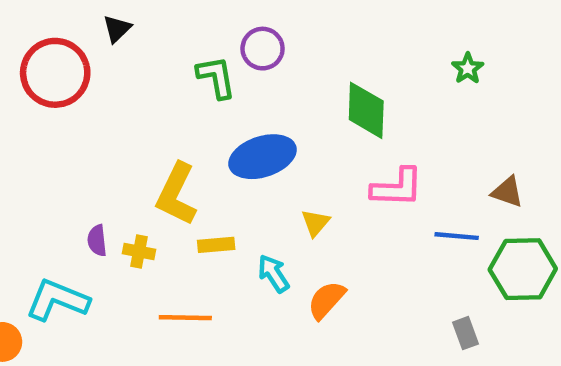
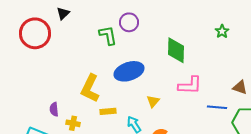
yellow cross: (139, 251) -> (73, 123), moved

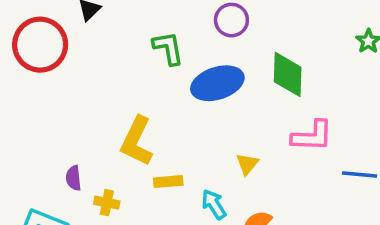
purple circle: (129, 22) -> (231, 20), moved
blue ellipse: (129, 71) -> (217, 83), moved

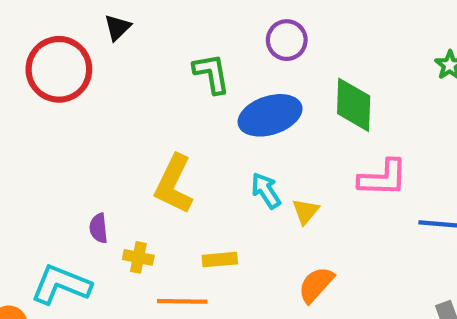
yellow rectangle: (168, 182) -> (220, 260), moved
cyan arrow: (214, 204) -> (266, 191), moved

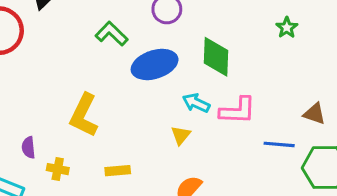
green L-shape: (211, 74) -> (111, 34), turned -36
cyan arrow: (266, 191) -> (196, 103), moved, turned -32

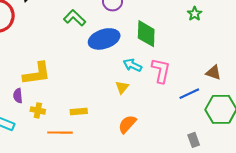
pink L-shape: (238, 111) -> (161, 70), turned -80
yellow L-shape: (84, 115) -> (37, 74), moved, turned -124
blue line: (279, 144) -> (189, 94), turned -30

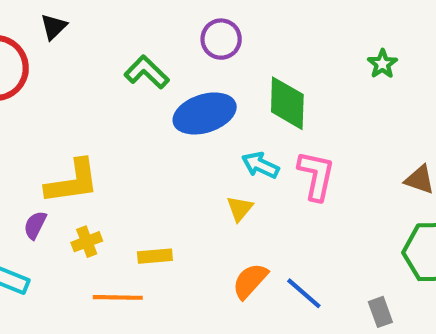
blue line: (189, 94) -> (304, 293), moved, turned 66
purple semicircle: (18, 96) -> (35, 225), turned 32
yellow cross: (38, 110) -> (87, 242), moved, turned -32

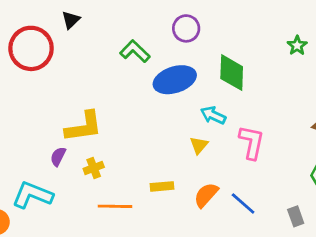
pink L-shape: (316, 176) -> (252, 142), moved
yellow rectangle: (155, 256) -> (162, 186), moved

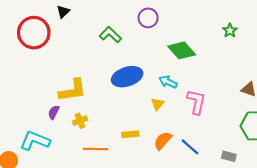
green diamond: (232, 73) -> (182, 50), turned -44
blue ellipse: (175, 80) -> (127, 77), moved
gray rectangle: (296, 216) -> (229, 156), turned -56

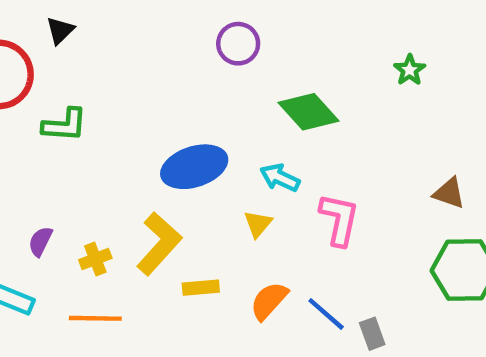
green L-shape: (110, 35) -> (65, 125), moved, turned 140
yellow L-shape: (73, 90) -> (159, 244), moved, turned -40
orange line: (96, 149) -> (95, 318), moved
gray rectangle: (229, 156) -> (372, 334), moved, turned 56

